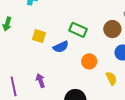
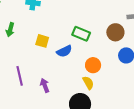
yellow semicircle: (111, 78) -> (88, 83), moved
purple line: (14, 86) -> (20, 76), moved

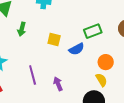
green rectangle: (81, 34) -> (93, 31), turned -42

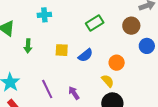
green rectangle: (93, 31) -> (95, 23), moved
yellow semicircle: (101, 80) -> (108, 81), moved

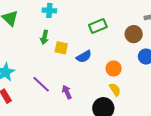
green arrow: (28, 46) -> (45, 37), moved
yellow semicircle: (108, 81) -> (115, 90), moved
purple line: (47, 89) -> (41, 84), turned -30

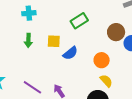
brown circle: (134, 34) -> (116, 32), moved
yellow square: (61, 48) -> (54, 41), moved

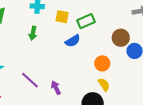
yellow square: (54, 41) -> (62, 17), moved
blue semicircle: (70, 53) -> (73, 41), moved

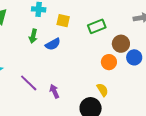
green rectangle: (86, 21) -> (97, 26), moved
blue semicircle: (73, 41) -> (53, 44), moved
orange circle: (102, 63) -> (109, 62), moved

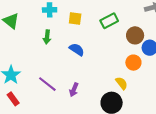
blue semicircle: (53, 44) -> (77, 49), moved, turned -112
orange circle: (109, 62) -> (133, 63), moved
purple arrow: (54, 91) -> (74, 90), turned -128

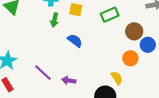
green arrow: (47, 37) -> (54, 20), moved
purple arrow: (74, 90) -> (69, 80), turned 72

